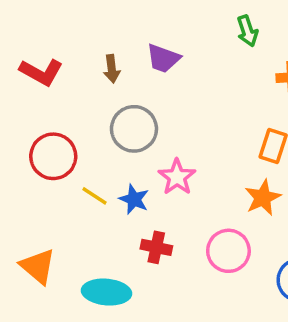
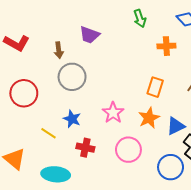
brown arrow: (112, 69) -> (59, 50), moved
pink star: (177, 177) -> (113, 113), moved
yellow line: (94, 196) -> (48, 133), moved

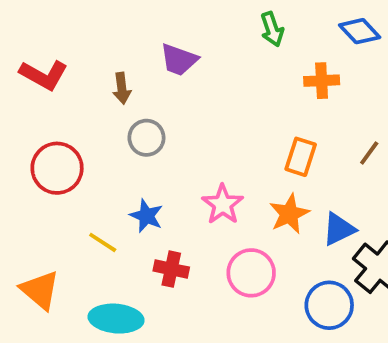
gray circle: (72, 77) -> (146, 138), size x0.7

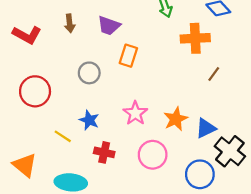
orange cross: (322, 81) -> (195, 38), size x1.4
brown arrow: (122, 88) -> (70, 23), moved
brown line: (369, 153) -> (214, 74), moved
orange rectangle: (301, 157) -> (128, 56), moved

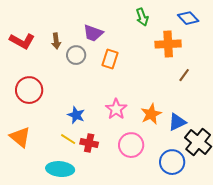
brown arrow: (70, 23) -> (56, 41), moved
gray circle: (89, 73) -> (76, 55), moved
yellow line: (63, 136) -> (68, 139), moved
orange triangle: (25, 165) -> (20, 137), moved

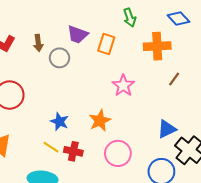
orange rectangle: (110, 59) -> (106, 44), moved
pink star: (116, 109) -> (123, 85), moved
orange star: (151, 114) -> (100, 121), moved

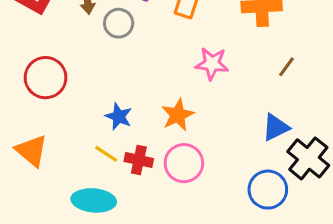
brown line: (174, 79) -> (287, 67), moved
pink star: (123, 85) -> (212, 64), turned -30
pink circle: (118, 153) -> (184, 163), moved

